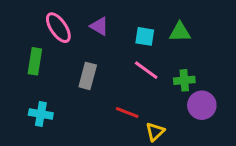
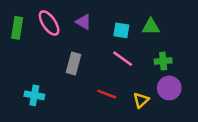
green rectangle: (35, 61) -> (17, 28), moved
green cross: (184, 80) -> (163, 61), moved
yellow triangle: (155, 132) -> (141, 100), moved

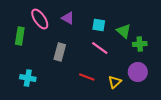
green triangle: (151, 27) -> (124, 31), moved, turned 42
green rectangle: (17, 28) -> (20, 36), moved
green cross: (163, 61) -> (140, 44), moved

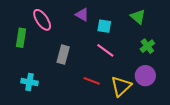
purple triangle: (68, 18) -> (82, 15), moved
green triangle: (124, 31) -> (138, 17), moved
green cross: (140, 44) -> (147, 46), turned -32
yellow triangle: (115, 82) -> (121, 86), size x1.5

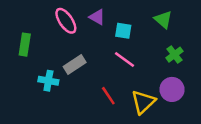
pink ellipse: (42, 20) -> (66, 21), moved
gray rectangle: (63, 55) -> (75, 64), turned 42
red line: (92, 81) -> (108, 96), turned 35
cyan cross: (29, 82) -> (48, 81), moved

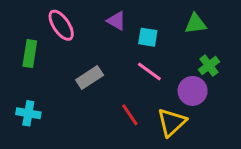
green triangle: (163, 20) -> (196, 24), turned -48
pink ellipse: (66, 21) -> (61, 25), moved
cyan cross: (48, 81) -> (28, 113), moved
purple circle: (172, 89) -> (193, 91), moved

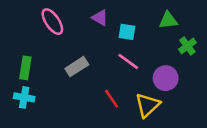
green rectangle: (30, 54) -> (25, 68), moved
green cross: (209, 66) -> (187, 46), moved

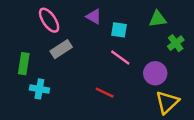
gray rectangle: (77, 67) -> (61, 49), moved
cyan cross: (24, 97) -> (39, 89), moved
red line: (112, 99) -> (105, 93), turned -30
yellow triangle: (148, 105) -> (167, 102), moved

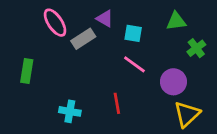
gray rectangle: (61, 49) -> (83, 39), moved
cyan cross: (39, 89) -> (70, 111), moved
red line: (105, 93) -> (117, 103), turned 54

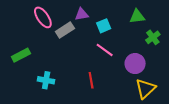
purple triangle: (105, 19) -> (82, 14), turned -40
cyan square: (133, 33) -> (104, 26), turned -32
green rectangle: (27, 71) -> (21, 55), turned 54
cyan cross: (70, 111) -> (46, 80), moved

